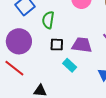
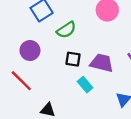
green semicircle: (48, 20) -> (66, 30), turned -138
purple circle: (19, 41) -> (30, 51), size x0.7

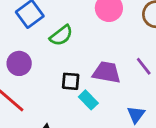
black square: (73, 59) -> (71, 81), moved

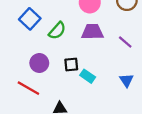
purple circle: (19, 63) -> (39, 63), moved
purple trapezoid: (107, 72) -> (92, 32), moved

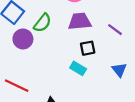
purple circle: (39, 63) -> (23, 39), moved
black square: (71, 64) -> (88, 48), moved

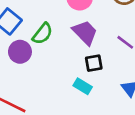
purple trapezoid: (80, 21) -> (85, 32), turned 50

